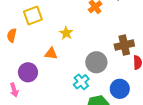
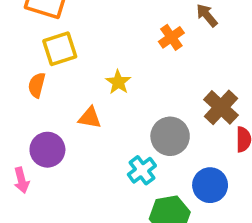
orange semicircle: (12, 35) -> (37, 85), moved
brown cross: (124, 45) -> (221, 107), turned -36

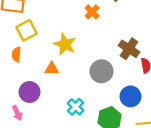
yellow star: (118, 82) -> (65, 44), size x1.5
cyan cross: (142, 170) -> (76, 107), moved

